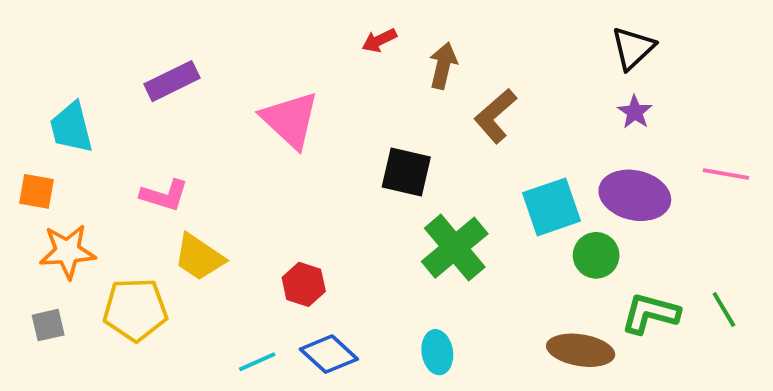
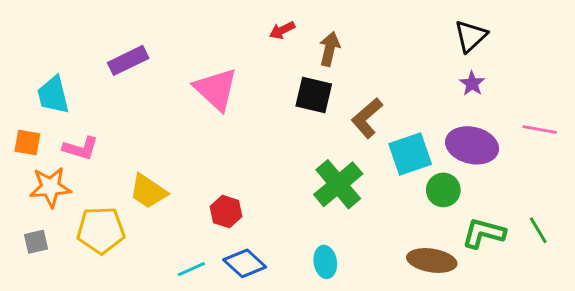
brown L-shape: (495, 116) -> (367, 118), moved
black square: (406, 172) -> (314, 95), moved
pink L-shape: (164, 195) -> (81, 148), moved

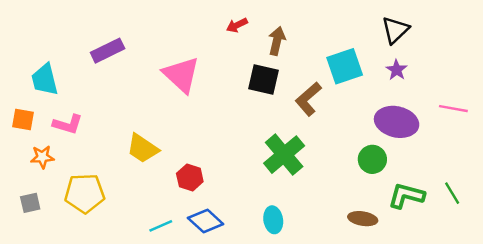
cyan square: (410, 154) -> (345, 66), moved
orange star: (50, 187) -> (42, 157), size x0.7
yellow trapezoid: (148, 191) -> (143, 148), moved
brown ellipse: (432, 260) -> (363, 219), size x0.7

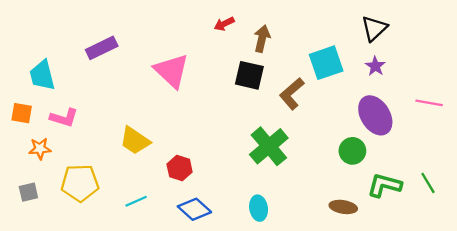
purple ellipse: (397, 122) -> (375, 115), turned 45
cyan line: (161, 226) -> (136, 201), moved

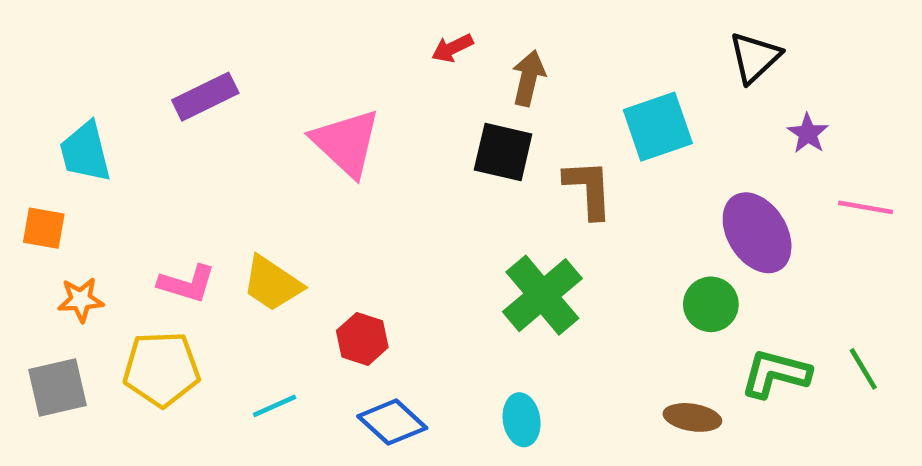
purple star: (375, 66) -> (808, 134), moved
brown L-shape: (292, 94) -> (589, 189), turned 128
pink L-shape: (64, 118) -> (187, 284), moved
gray square: (28, 192) -> (58, 387), size x1.5

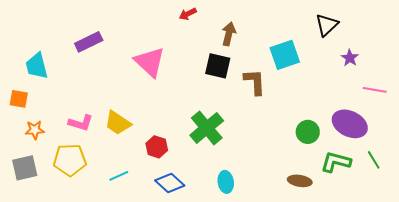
red arrow: (452, 48) -> (188, 14), moved
purple ellipse: (757, 233) -> (350, 124), moved, turned -32
green cross: (542, 295) -> (207, 128), moved

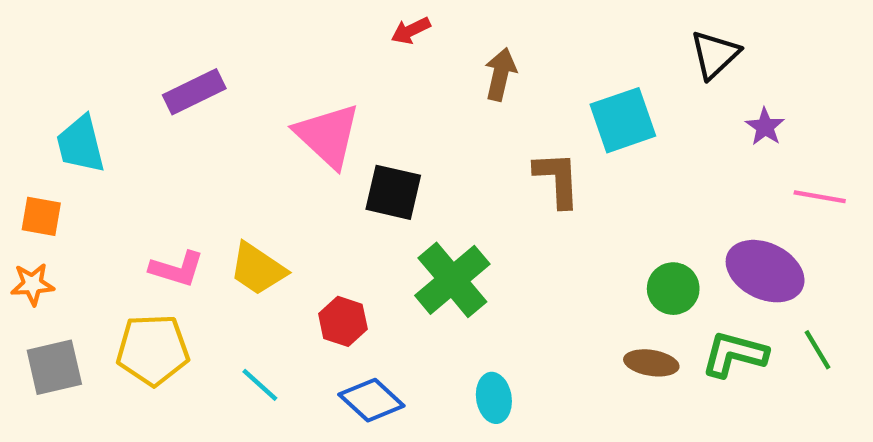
black square: (218, 66) -> (393, 192), moved
orange star: (35, 130) -> (32, 284), moved
cyan line: (119, 176) -> (260, 385), turned 66
brown ellipse: (300, 181) -> (651, 363), moved

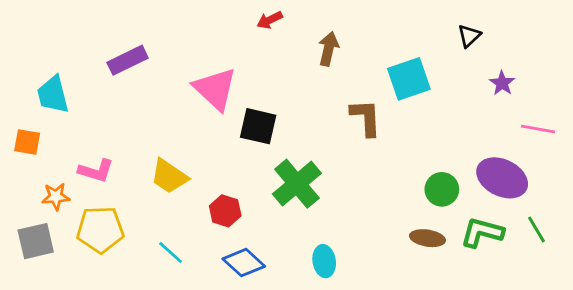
black triangle: (715, 55) -> (469, 36), size x0.7
pink L-shape: (177, 269) -> (96, 171), moved
orange star: (32, 284) -> (56, 197), moved

